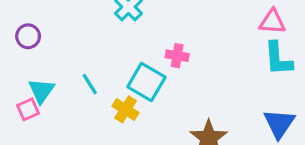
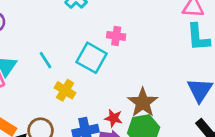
yellow cross: (126, 109) -> (65, 90), moved

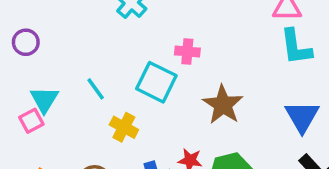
brown star: (143, 103) -> (223, 105), moved

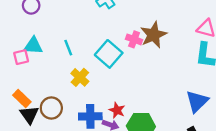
cyan triangle: (44, 100) -> (33, 46), turned 48
brown star: (223, 105) -> (153, 35), moved

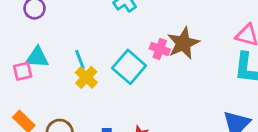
yellow cross: (80, 77) -> (86, 77), moved

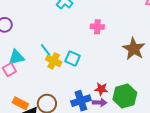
brown star: (183, 43) -> (134, 49), moved
cyan square: (129, 67) -> (72, 59), moved, size x0.7

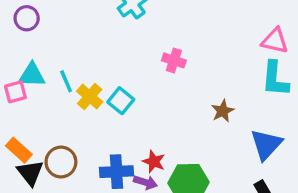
brown star: (134, 49) -> (223, 111), size x0.6
cyan line: (46, 50) -> (66, 81), moved

